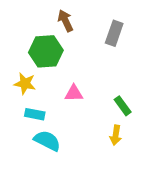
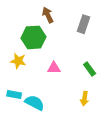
green rectangle: (123, 106) -> (90, 69), moved
cyan rectangle: (35, 114) -> (14, 95), moved

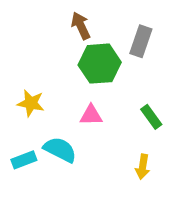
green hexagon: (34, 37) -> (100, 64), moved
cyan rectangle: (14, 95) -> (24, 160), turned -32
cyan semicircle: (35, 103) -> (60, 150), moved

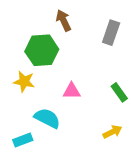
green hexagon: (100, 64) -> (42, 50), moved
cyan rectangle: (24, 160) -> (23, 140), moved
yellow arrow: (143, 167) -> (112, 132), turned -126

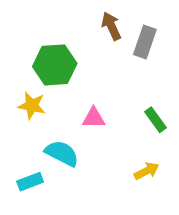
brown arrow: (64, 20) -> (111, 26), moved

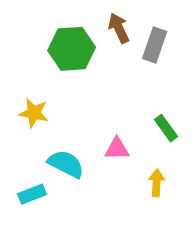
green hexagon: (55, 65) -> (72, 49), moved
pink triangle: (94, 118) -> (117, 149), moved
yellow arrow: (147, 171) -> (157, 183), turned -60

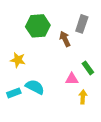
brown arrow: (119, 28) -> (65, 39), moved
pink triangle: (117, 149) -> (72, 79), moved
cyan rectangle: (32, 194) -> (14, 93), moved

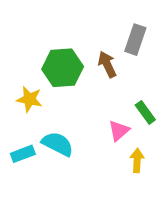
green hexagon: (38, 26) -> (63, 68), moved
pink triangle: (72, 79) -> (119, 131), turned -40

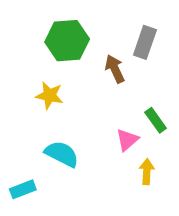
green hexagon: (63, 68) -> (67, 41), moved
yellow star: (29, 99) -> (49, 95), moved
cyan rectangle: (23, 154) -> (23, 189), moved

